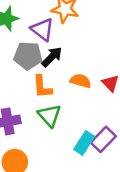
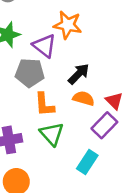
black arrow: (52, 57) -> (79, 74), moved
purple rectangle: (103, 139) -> (104, 125), moved

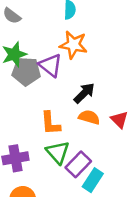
gray pentagon: (30, 73) -> (26, 71), moved
purple rectangle: (104, 125) -> (78, 164), moved

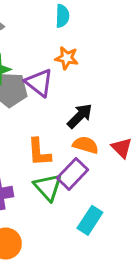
orange star: (73, 45) -> (67, 58), size x0.7
purple rectangle: (78, 164) -> (72, 174), moved

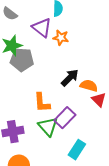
purple triangle: (39, 83) -> (42, 28), moved
orange semicircle: (86, 145) -> (89, 86), moved

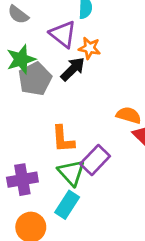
gray pentagon: (22, 60) -> (35, 79), turned -30
black arrow: (70, 78) -> (73, 69), moved
cyan rectangle: (77, 150) -> (67, 205), moved

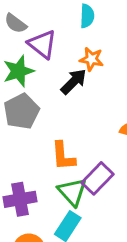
purple triangle: (63, 34) -> (42, 44), moved
gray pentagon: (35, 79) -> (21, 111), moved

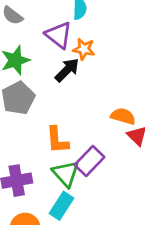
purple triangle: (42, 44) -> (59, 35), moved

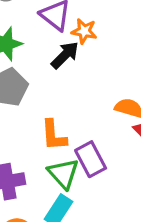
purple rectangle: (89, 161) -> (91, 159), turned -72

